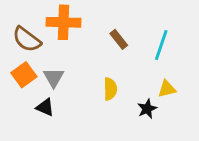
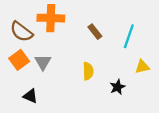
yellow triangle: (167, 89) -> (142, 67), moved
black triangle: (45, 107) -> (30, 96), moved

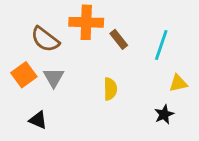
orange cross: (51, 18) -> (86, 22), moved
brown semicircle: (21, 32) -> (45, 39), moved
black star: (117, 87) -> (164, 114), moved

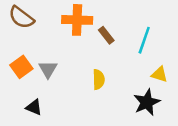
brown semicircle: (45, 39) -> (21, 17), moved
yellow triangle: (178, 83) -> (159, 74), turned 30
black star: (164, 114) -> (147, 102), size x1.5

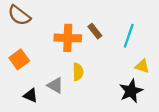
orange cross: (77, 20) -> (68, 38), moved
gray triangle: (48, 69) -> (55, 85), moved, turned -30
yellow semicircle: (99, 79) -> (78, 72), moved

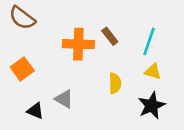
yellow triangle: (142, 66) -> (153, 72), moved
yellow semicircle: (78, 72) -> (115, 83), moved

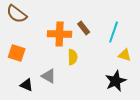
orange square: (22, 69) -> (17, 53), turned -36
yellow triangle: (153, 72) -> (125, 55), moved
yellow semicircle: (115, 83) -> (73, 57), moved

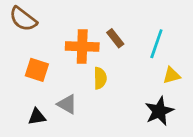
orange square: (17, 53) -> (37, 70), moved
yellow triangle: (125, 55) -> (172, 75), turned -32
black triangle: (27, 85) -> (37, 117), turned -32

